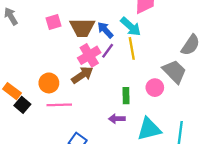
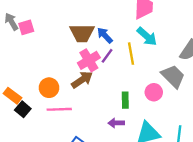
pink square: (53, 22) -> (26, 27), moved
cyan arrow: (131, 27) -> (147, 36), moved

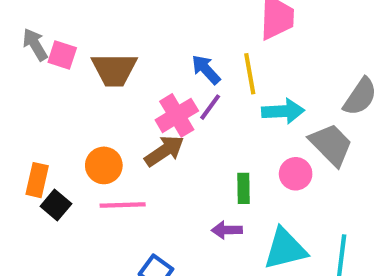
pink square: (26, 27) -> (62, 55), turned 35
brown trapezoid: (82, 33) -> (114, 70), moved
cyan arrow: (147, 36) -> (283, 111), moved, turned -45
yellow line: (131, 54) -> (250, 74), moved
orange rectangle: (13, 96) -> (37, 180), turned 66

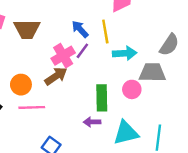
gray trapezoid: (331, 145) -> (152, 73), turned -44
green rectangle: (243, 188) -> (102, 98), size x1.5

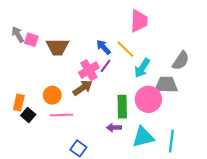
yellow line: (105, 32) -> (125, 49), turned -36
cyan arrow: (125, 53) -> (142, 68), turned 126
pink circle: (132, 89) -> (148, 99), size x1.6

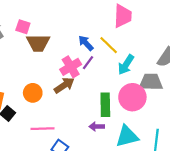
pink square: (31, 40) -> (23, 27), moved
pink line: (62, 115) -> (42, 129), moved

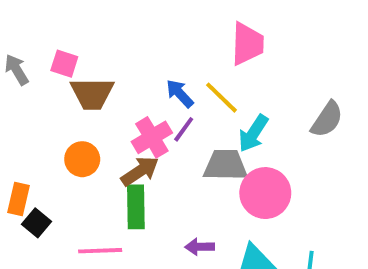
gray trapezoid: (151, 82) -> (225, 165), moved
orange circle: (33, 93) -> (82, 159), moved
green rectangle: (105, 105) -> (136, 207), moved

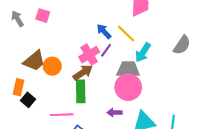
brown trapezoid: (92, 94) -> (34, 61), moved, turned -40
pink circle: (265, 193) -> (128, 87), moved

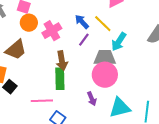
pink cross: (89, 55) -> (52, 31), moved
orange circle: (52, 66) -> (29, 23), moved
brown arrow: (83, 72) -> (62, 61), turned 114
purple arrow: (114, 113) -> (92, 99), turned -112

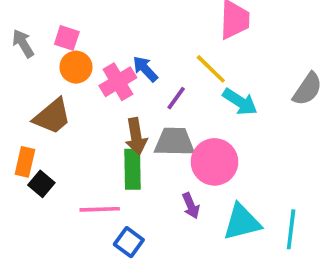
blue arrow: (82, 22) -> (145, 69), moved
cyan arrow: (119, 42) -> (240, 102), turned -90
gray trapezoid: (105, 58) -> (174, 142), moved

